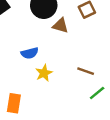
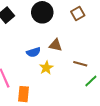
brown triangle: (60, 26) -> (56, 45), moved

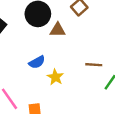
brown triangle: (56, 45) -> (58, 30), moved

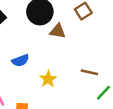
blue semicircle: (37, 62) -> (20, 60), moved

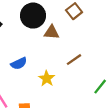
brown line: (89, 72) -> (74, 60), moved, turned -42

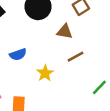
brown triangle: (51, 32) -> (65, 31), moved

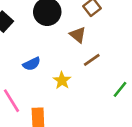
brown triangle: (65, 31) -> (78, 35), turned 35

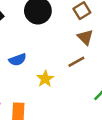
brown triangle: (78, 35) -> (85, 37), moved

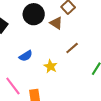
brown triangle: (85, 37) -> (56, 23), moved

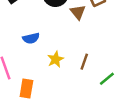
brown line: (72, 48) -> (84, 62), moved, turned -48

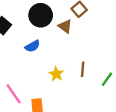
blue semicircle: (31, 38) -> (32, 46), moved

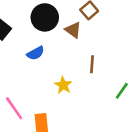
brown line: (83, 69) -> (92, 64), moved

